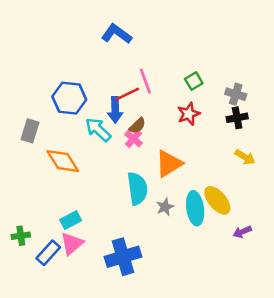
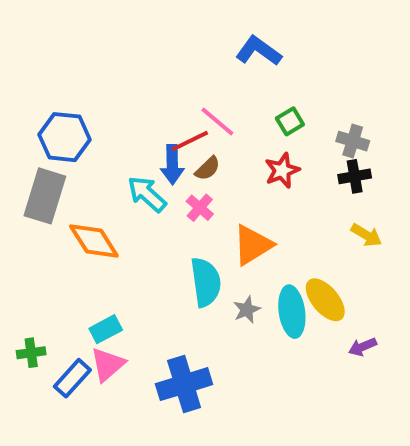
blue L-shape: (116, 34) -> (259, 51), moved
pink line: (145, 81) -> (217, 121), turned -30
blue hexagon: (69, 98) -> (65, 137), moved
brown semicircle: (137, 126) -> (208, 168), moved
gray rectangle: (30, 131) -> (45, 196), size x1.5

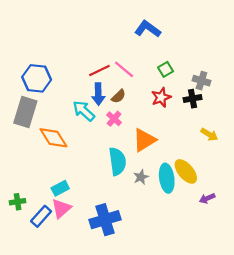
red line: (190, 141) -> (99, 71), moved
black cross: (355, 176) -> (193, 99), moved

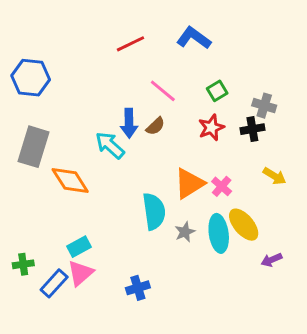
red line: (99, 71) -> (130, 44), moved
blue hexagon: (37, 78) -> (31, 78), moved
pink cross: (114, 119) -> (222, 186), moved
blue cross: (105, 220) -> (138, 288), size x0.6

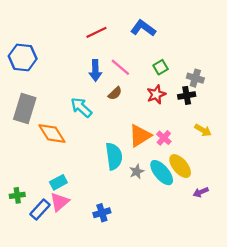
blue arrow: (129, 123) -> (95, 70), moved
cyan ellipse: (219, 233) -> (162, 173), turned -32

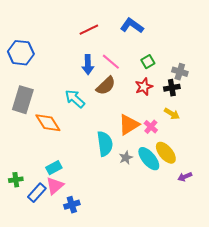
brown semicircle: (115, 93) -> (106, 86), size x1.5
yellow arrow: (203, 130) -> (172, 114), moved
blue cross: (102, 213) -> (72, 205), moved

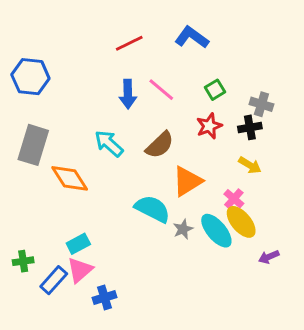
brown semicircle: (106, 86) -> (160, 145), moved
pink cross: (151, 127) -> (234, 199), moved
cyan semicircle: (105, 144) -> (152, 209), turned -55

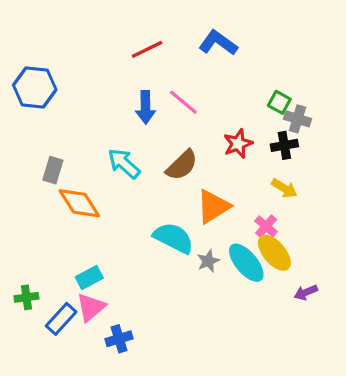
green square: (215, 90) -> (279, 102), moved, turned -30
gray rectangle: (33, 145) -> (53, 170), moved, size x0.6

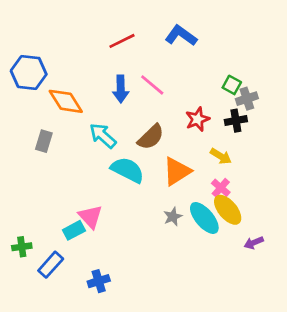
gray cross: (298, 119) -> (247, 99), turned -35
yellow arrow: (284, 188) -> (221, 156), moved
orange diamond: (79, 203) -> (66, 101), moved
cyan semicircle: (174, 238) -> (127, 170), moved
pink triangle: (91, 307) -> (90, 217), moved, turned -32

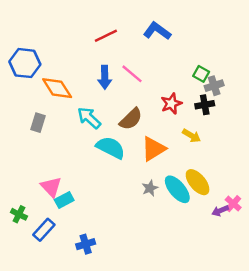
pink cross: (221, 188) -> (233, 204), moved
pink triangle: (90, 217) -> (51, 187), moved
green cross: (22, 247) -> (19, 214), turned 35

